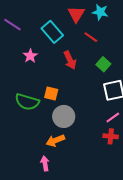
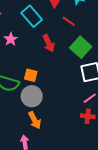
green square: (103, 64) -> (81, 47), size x1.5
gray circle: (64, 116) -> (32, 96), moved
orange arrow: (55, 140) -> (35, 120), turned -96

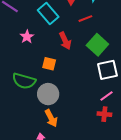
red line: (69, 21) -> (85, 19), turned -56
orange square: (31, 75) -> (49, 64), moved

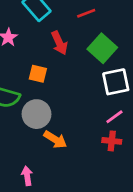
orange arrow: (51, 118) -> (55, 140), moved, turned -30

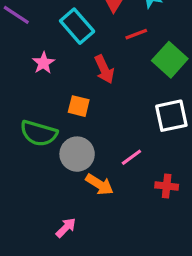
green square: (102, 48) -> (170, 60), moved
pink line: (114, 117) -> (131, 157), moved
pink arrow: (27, 176) -> (66, 228), turned 54

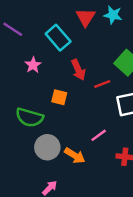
red line: (136, 34) -> (102, 84), moved
gray circle: (77, 154) -> (47, 147), moved

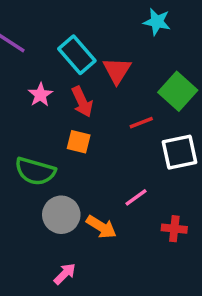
red triangle: (85, 17) -> (117, 70), moved
red arrow: (78, 70) -> (82, 102), moved

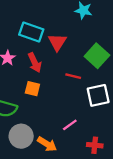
cyan rectangle: (77, 55) -> (31, 32), turned -30
red line: (141, 123) -> (73, 76), turned 35

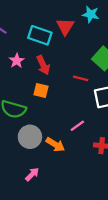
red triangle: (57, 42) -> (65, 26), moved

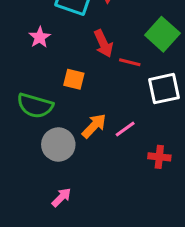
red arrow: (43, 65) -> (103, 44), moved
orange arrow: (55, 145) -> (94, 126), moved, turned -78

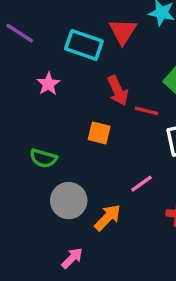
orange square: (74, 79) -> (99, 133), moved
green semicircle: (35, 106) -> (43, 158), size x0.7
orange arrow: (94, 126) -> (108, 217), moved

